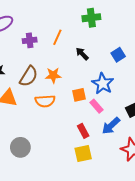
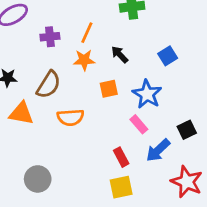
orange star: (53, 75) -> (84, 60), moved
orange square: (79, 95) -> (109, 89), moved

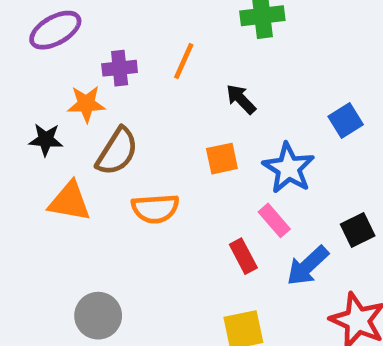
blue square: (168, 56) -> (346, 121), moved
orange star: (84, 60) -> (86, 104), moved
red rectangle: (121, 157) -> (243, 256), moved

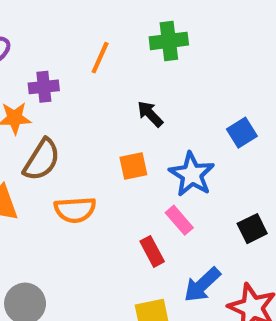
orange line: (184, 61) -> (100, 58), moved
blue arrow: (308, 266) -> (202, 285), moved

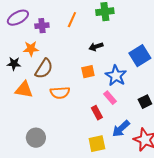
purple cross: (44, 87) -> (42, 26), moved
black arrow: (150, 114) -> (96, 47), turned -64
blue square: (242, 133) -> (140, 56), size x1.5

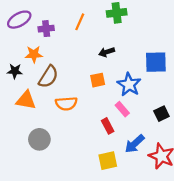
blue square: (140, 56) -> (156, 62), turned 30
gray circle: (36, 138) -> (39, 139), moved

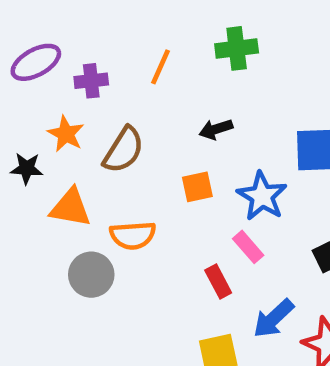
orange star: (34, 54) -> (66, 134), turned 30
brown semicircle: (48, 77) -> (124, 150), moved
orange triangle: (26, 100) -> (70, 208), moved
gray circle: (39, 139) -> (91, 275), moved

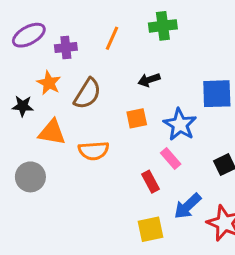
gray circle: (91, 275) -> (30, 177), moved

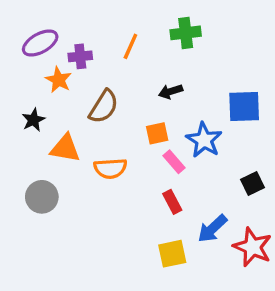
orange star: (49, 83) -> (59, 80), moved
black star: (23, 106) -> (33, 120), turned -30
pink rectangle: (171, 158) -> (174, 162), moved

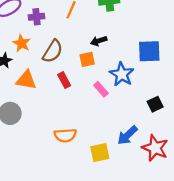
orange star: (59, 80) -> (22, 43), moved
orange square: (157, 133) -> (87, 59), moved
orange semicircle: (110, 168) -> (65, 135), moved
red rectangle: (172, 202) -> (64, 80), moved

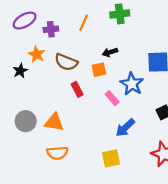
brown semicircle: (53, 51) -> (66, 62), turned 80
orange triangle: (26, 80) -> (54, 122), moved
orange semicircle: (65, 135) -> (57, 153), moved
blue arrow: (127, 135) -> (125, 128), moved

